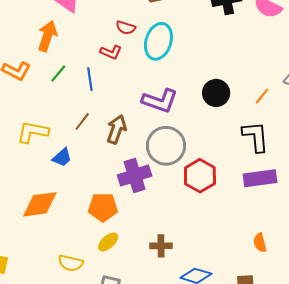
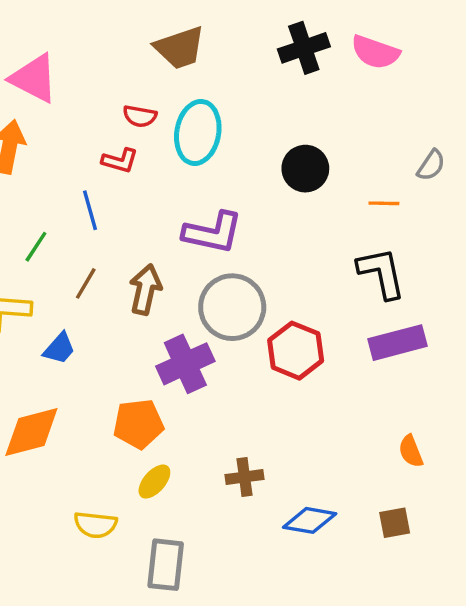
green line: (58, 74) -> (36, 247), moved
black circle: (216, 93) -> (305, 169), moved
orange line: (262, 96) -> (384, 203), turned 60

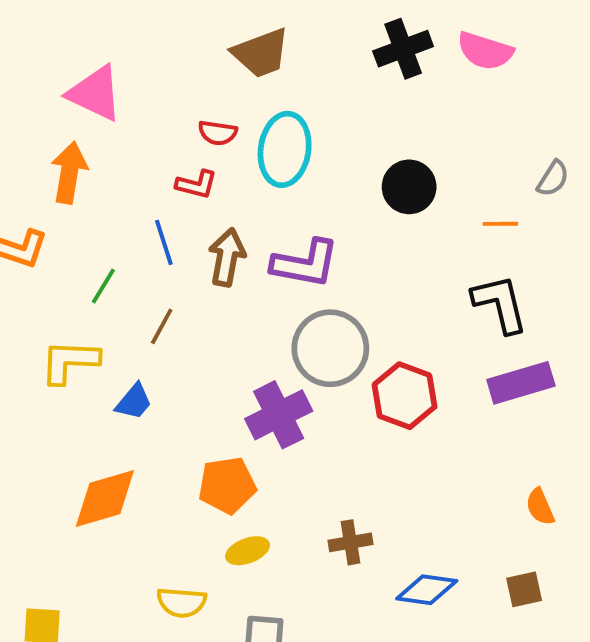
brown arrow: (145, 290) -> (227, 257), moved
yellow ellipse: (154, 482) -> (248, 551), turned 30

